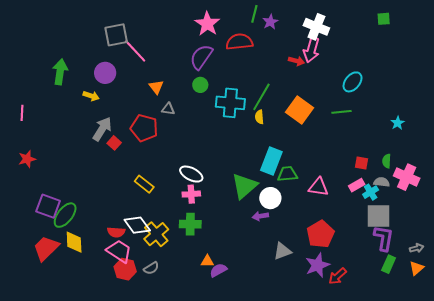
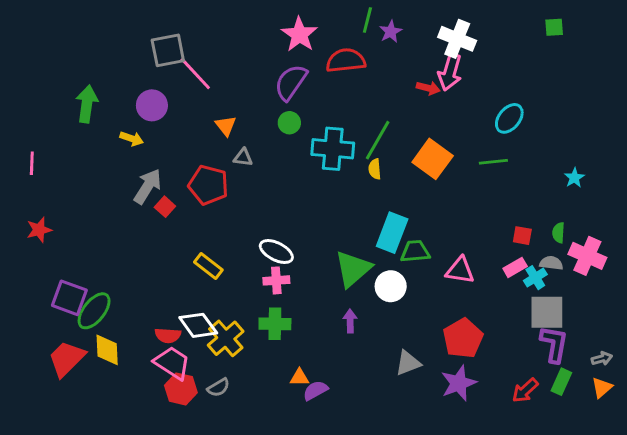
purple arrow: (260, 216) -> (350, 321), moved, turned 98
red arrow: (338, 276) -> (525, 390), moved

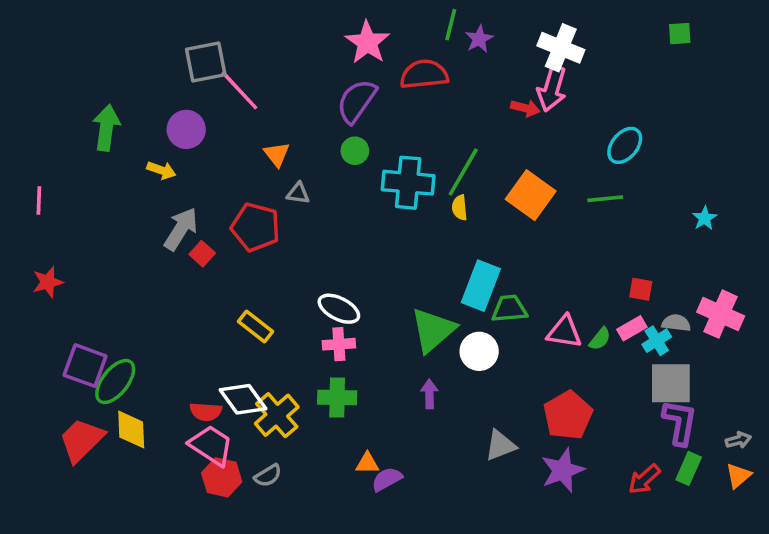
green semicircle: (558, 233) -> (600, 339), moved, turned -144

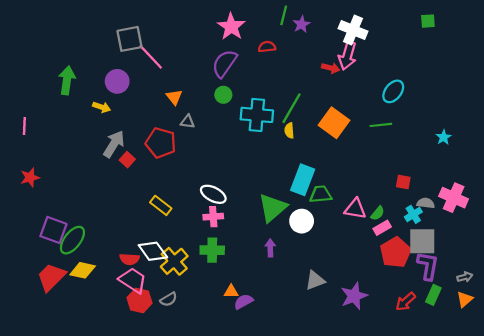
red semicircle: (424, 74) -> (267, 47), size x0.6
pink rectangle: (632, 328) -> (382, 228), moved
red pentagon: (568, 415) -> (395, 252), moved
yellow diamond: (131, 429) -> (83, 270), turned -75

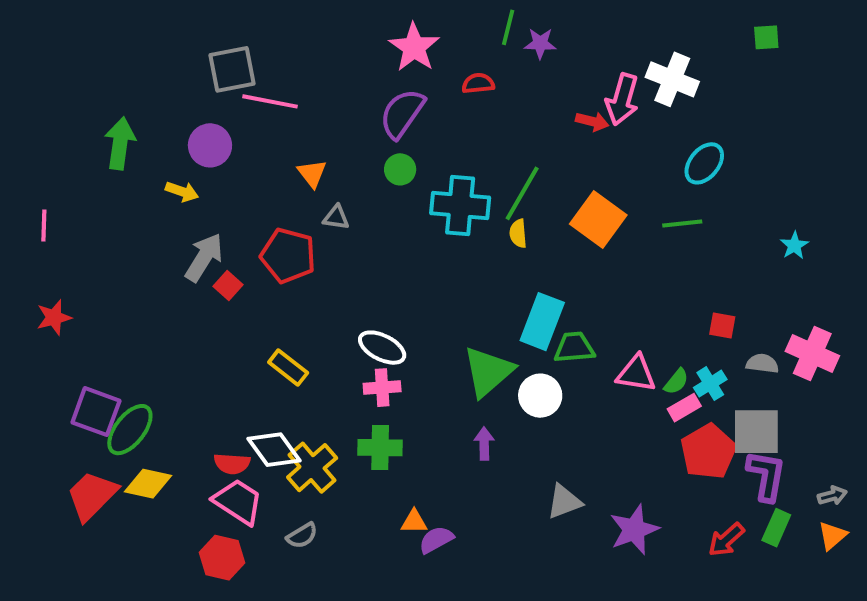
purple star: (302, 24) -> (540, 43), turned 30
white cross: (353, 30) -> (672, 79), moved
pink line: (151, 57) -> (270, 101), turned -36
cyan cross: (413, 214) -> (710, 384), moved
red hexagon: (140, 300) -> (222, 558), moved

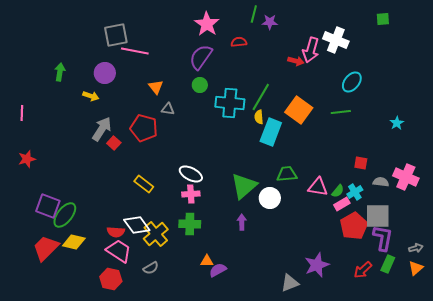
green arrow: (120, 143) -> (60, 72), size x0.7
cyan rectangle: (542, 322) -> (271, 132), moved
gray triangle: (564, 502) -> (290, 283), moved

